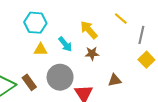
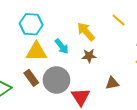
yellow triangle: (41, 49) -> (36, 52), size x1.5
brown rectangle: (29, 82) -> (31, 78), moved

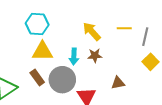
yellow line: (119, 20) -> (124, 28), moved, turned -40
cyan arrow: (62, 46) -> (74, 57), moved, turned 42

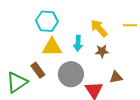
cyan arrow: (74, 57) -> (78, 43), moved
brown rectangle: (37, 78) -> (38, 70), moved
brown triangle: (118, 83) -> (116, 77), moved

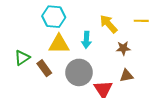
brown star: (102, 51) -> (123, 48), moved
green triangle: (17, 82) -> (22, 58), moved, size x0.7

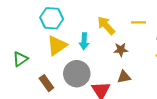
yellow triangle: (59, 44) -> (57, 45), turned -35
brown rectangle: (44, 68) -> (46, 83), moved

